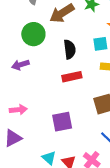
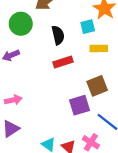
purple square: (62, 122) -> (79, 105), moved

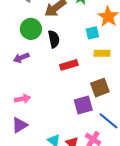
black semicircle: (58, 35) -> (54, 39), moved

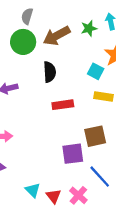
green circle: (31, 29) -> (23, 42), moved
cyan square: (92, 33) -> (96, 71), turned 32

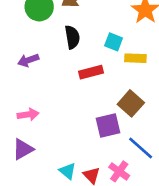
cyan square: (96, 71) -> (114, 42), moved
brown square: (95, 136) -> (131, 103), turned -30

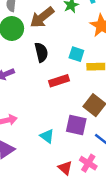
purple square: (108, 126) -> (76, 125), turned 30
cyan triangle: (68, 171) -> (47, 136), moved

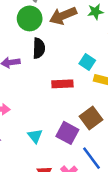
black semicircle: (41, 52) -> (39, 48), moved

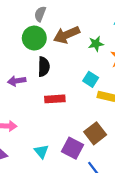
green star: (95, 12) -> (96, 44), moved
red rectangle: (62, 84) -> (55, 99), moved

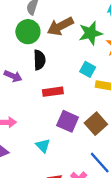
green star: (96, 44) -> (90, 33), size x1.5
purple arrow: (17, 81) -> (13, 76), turned -144
purple square: (73, 148) -> (68, 121), moved

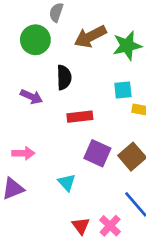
green circle: (28, 32) -> (35, 40), moved
cyan square: (88, 69) -> (123, 90), turned -35

